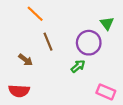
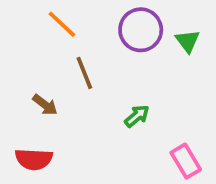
purple circle: (89, 43) -> (141, 30), moved
pink rectangle: (106, 92) -> (186, 161), turned 36

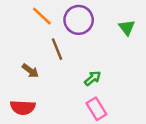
purple circle: (141, 30) -> (79, 20), moved
pink rectangle: (186, 161) -> (96, 109), moved

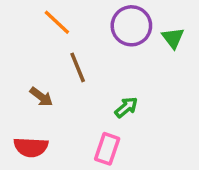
purple circle: (79, 20) -> (131, 26), moved
pink rectangle: (96, 109) -> (107, 149), moved, turned 50

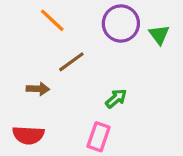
brown line: (78, 67) -> (71, 62), turned 76
brown arrow: (41, 97) -> (38, 89), turned -35

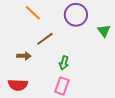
green triangle: (159, 35) -> (104, 31), moved
green arrow: (116, 98) -> (64, 63), moved, turned 144

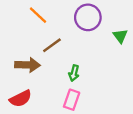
brown arrow: (24, 56) -> (28, 65), size x1.5
red semicircle: (18, 85) -> (21, 99), turned -30

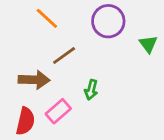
red semicircle: (21, 99) -> (25, 121), turned -50
pink rectangle: (72, 100) -> (58, 111), moved, turned 30

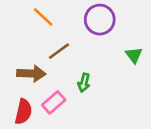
green triangle: (148, 44) -> (134, 55), moved

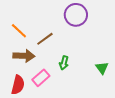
orange line: (43, 17) -> (19, 31), moved
green triangle: (134, 55) -> (102, 68), moved

